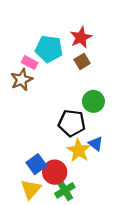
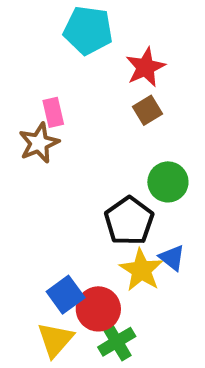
cyan pentagon: (49, 49) -> (88, 30), moved
pink rectangle: (30, 63) -> (53, 112), turned 49
black pentagon: (72, 123) -> (129, 221), turned 30

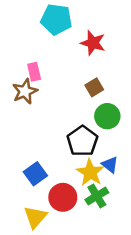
red star: (145, 67) -> (93, 43), turned -30
brown square: (147, 110) -> (94, 87), moved
blue square: (66, 295) -> (35, 174), moved
green cross: (117, 342) -> (97, 196), moved

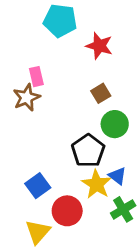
green cross: (97, 196) -> (123, 209), moved

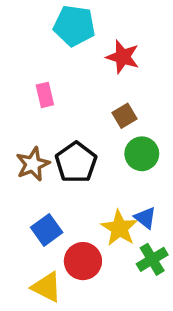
brown star: (27, 98) -> (33, 164), moved
black pentagon: (88, 151) -> (76, 162), moved
yellow triangle: (38, 232) -> (47, 287), turned -44

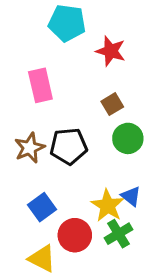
pink rectangle: (45, 95) -> (40, 85), size x1.5
black pentagon: (76, 162) -> (69, 146), turned 30
green cross: (152, 259) -> (118, 234), moved

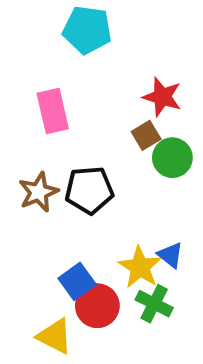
red star: (111, 51) -> (162, 97), moved
green circle: (128, 138) -> (172, 158), moved
blue square: (42, 207) -> (77, 281), moved
green cross: (118, 234) -> (154, 304), turned -32

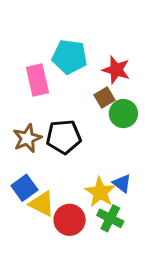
cyan pentagon: (87, 30) -> (70, 57), moved
blue square: (77, 281) -> (24, 188), moved
yellow triangle: (55, 336) -> (42, 204), moved

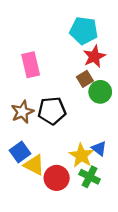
cyan pentagon: (70, 57) -> (84, 31), moved
red star: (116, 70) -> (94, 56), turned 30

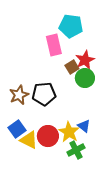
red star: (94, 56) -> (85, 60), moved
pink rectangle: (31, 65) -> (54, 45), moved
green cross: (90, 177) -> (76, 150), turned 36
red circle: (57, 178) -> (48, 136), moved

